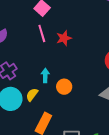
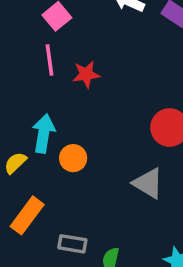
cyan arrow: (45, 75) -> (44, 133), size x1.5

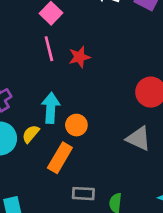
orange rectangle: (27, 215) -> (60, 158), moved

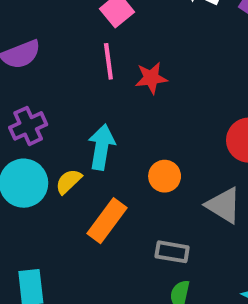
orange circle: (76, 125) -> (165, 176), moved
gray rectangle: (83, 194) -> (172, 252), moved

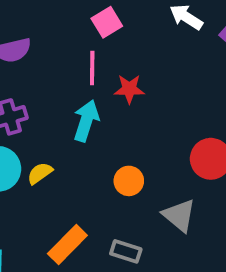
cyan arrow: (102, 147) -> (86, 121), moved
orange rectangle: (107, 221) -> (67, 244), moved

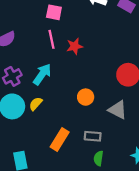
pink square: (107, 22) -> (54, 12), turned -35
cyan arrow: (86, 121) -> (42, 74), moved, turned 30

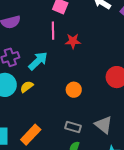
gray triangle: (118, 110) -> (104, 125), moved
orange rectangle: (60, 140) -> (31, 135), moved

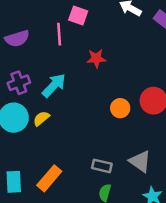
pink line: (53, 31) -> (59, 34), moved
orange circle: (74, 90) -> (120, 108), moved

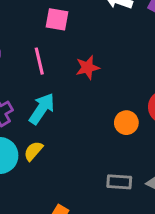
pink line: (59, 34) -> (39, 61), moved
gray rectangle: (102, 166) -> (119, 182), moved

